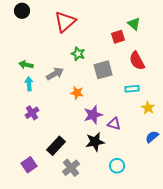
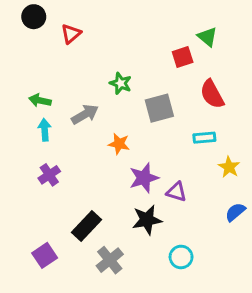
red triangle: (65, 22) -> (71, 34), moved, size x0.6

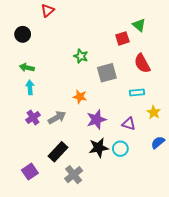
black circle: (34, 17) -> (23, 34), moved
red triangle: (71, 34) -> (48, 10), moved
gray arrow: (85, 114) -> (57, 117), moved
purple triangle: (176, 192) -> (129, 124), moved
cyan circle: (181, 257) -> (120, 149), moved

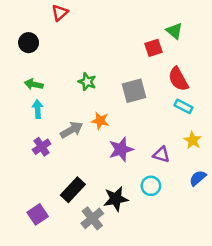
green star: (81, 56) -> (87, 82), moved
cyan rectangle: (137, 93) -> (183, 106), moved, turned 32
gray arrow: (57, 117) -> (72, 130), moved
black star: (99, 148) -> (116, 199), moved

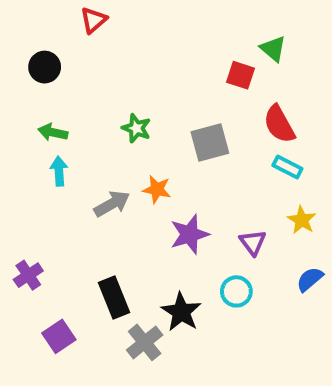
red square: (154, 48) -> (240, 75), turned 36
purple cross: (42, 147) -> (28, 275), moved
purple triangle: (161, 155) -> (253, 242), turned 36
black rectangle: (73, 190) -> (114, 298), turned -65
black star: (116, 199) -> (181, 312), turned -30

